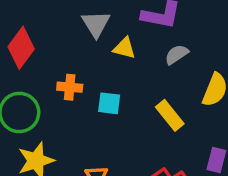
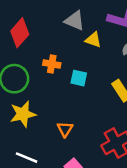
gray triangle: (96, 24) -> (75, 21), turned -40

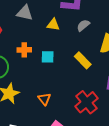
gray triangle: (75, 21) -> (25, 13), moved

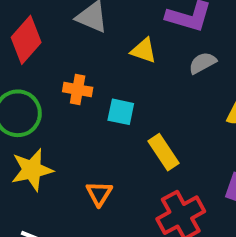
yellow rectangle: (83, 60) -> (164, 152), moved

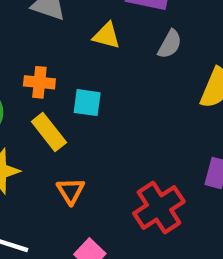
gray semicircle: (202, 63) -> (170, 44), turned 152
yellow rectangle: (164, 152) -> (49, 132), moved

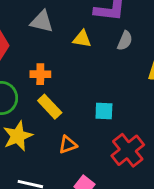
cyan square: (87, 103) -> (104, 111), moved
orange triangle: (71, 191) -> (68, 145), turned 48

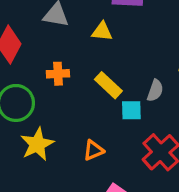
gray semicircle: (125, 41) -> (155, 91), moved
yellow rectangle: (50, 107) -> (108, 85), moved

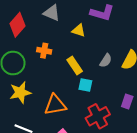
gray semicircle: (155, 91) -> (106, 61), moved
orange triangle: (94, 150) -> (55, 105), size x1.6

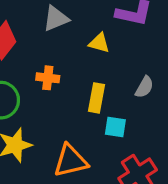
gray triangle: (52, 13) -> (56, 18), turned -42
yellow rectangle: (75, 66) -> (97, 98), turned 48

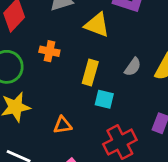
yellow triangle: (99, 43) -> (97, 25), size x1.4
orange triangle: (71, 161) -> (63, 125), size x0.6

